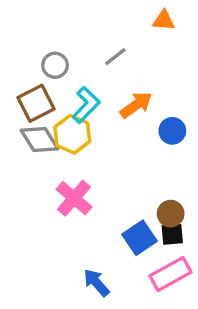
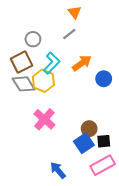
orange triangle: (164, 20) -> (75, 12), moved, turned 48
brown circle: (171, 214) -> (89, 129), moved

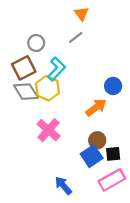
orange arrow: (82, 63) -> (96, 107), moved

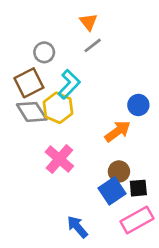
orange triangle: (81, 14) -> (88, 22), moved

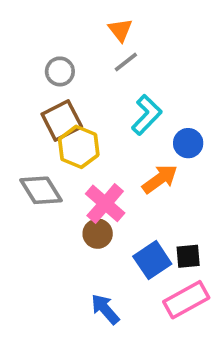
brown square: (29, 83) -> (62, 120), moved
cyan L-shape: (69, 84) -> (147, 115), moved
gray diamond: (32, 112) -> (41, 190), moved
pink cross: (59, 159) -> (105, 203), moved
brown circle: (119, 171) -> (98, 234), moved

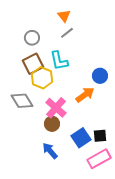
cyan L-shape: (147, 115) -> (59, 61), moved, turned 125
blue arrow: (105, 309) -> (50, 151), moved

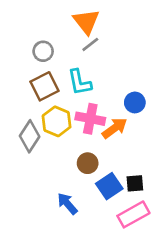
orange triangle: (64, 16) -> (86, 22), size x1.5
yellow hexagon: (42, 78) -> (57, 121), moved
gray diamond: (22, 101) -> (30, 136), turned 65
pink cross: (56, 108) -> (90, 119), moved, turned -30
brown circle: (52, 124) -> (88, 163), moved

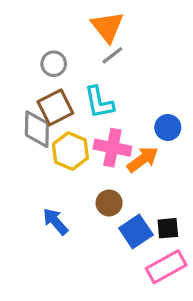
gray diamond: (30, 136) -> (37, 129), moved, turned -32
blue arrow: (67, 204) -> (55, 221), moved

